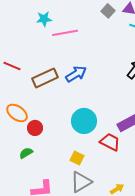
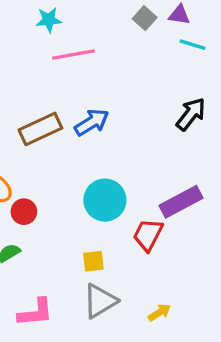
cyan star: (44, 19) -> (49, 20), moved
red trapezoid: (110, 142) -> (148, 235), turned -90
yellow square: (77, 158) -> (93, 261), turned -32

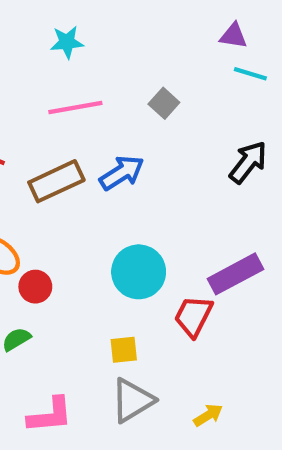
gray square: (145, 18) -> (164, 103), moved
pink line: (74, 55) -> (75, 107), moved

